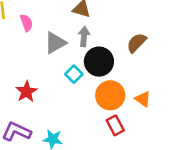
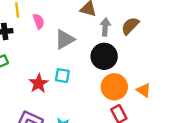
gray arrow: (84, 37) -> (105, 27), moved
brown semicircle: (137, 43) -> (130, 26), moved
cyan square: (74, 74) -> (62, 76), moved, turned -35

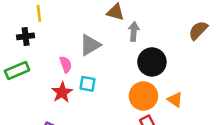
pink semicircle: (39, 21) -> (66, 64), moved
brown semicircle: (130, 26) -> (198, 30), moved
black circle: (104, 56) -> (152, 62), moved

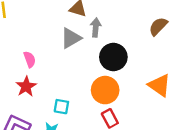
gray triangle: (90, 45) -> (71, 38), moved
cyan square: (88, 84) -> (61, 107), moved
orange triangle: (175, 100) -> (159, 85), moved, size x1.5

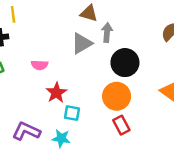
pink semicircle: (30, 59) -> (40, 65), turned 112
red star: (26, 87) -> (56, 93), moved

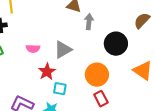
gray triangle: (82, 43) -> (63, 50), moved
black circle: (125, 63) -> (116, 44), moved

